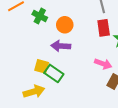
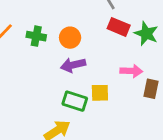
red rectangle: (104, 28) -> (119, 27), turned -42
yellow square: (42, 66) -> (100, 93), moved

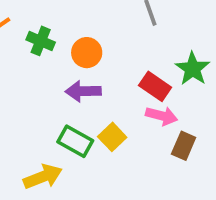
red rectangle: (119, 27) -> (155, 86), moved
yellow square: (100, 93) -> (112, 137), turned 36

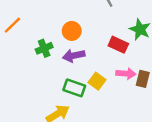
green cross: (41, 41) -> (44, 48), moved, turned -35
pink arrow: (162, 116) -> (126, 74), moved

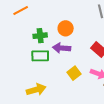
green rectangle: (74, 88) -> (40, 56), moved, turned -36

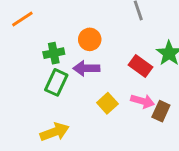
green rectangle: (40, 56) -> (56, 82), turned -60

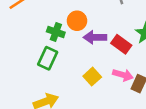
green cross: (54, 53) -> (56, 32), moved, turned 30
purple arrow: (86, 68) -> (95, 37), moved

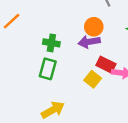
orange circle: (77, 21) -> (94, 27), moved
red rectangle: (121, 44) -> (106, 65), moved

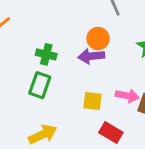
red rectangle: (106, 65) -> (111, 132), moved
yellow square: (93, 79) -> (93, 101), turned -35

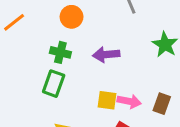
orange circle: (98, 38) -> (72, 17), moved
pink arrow: (127, 96) -> (129, 101), moved

